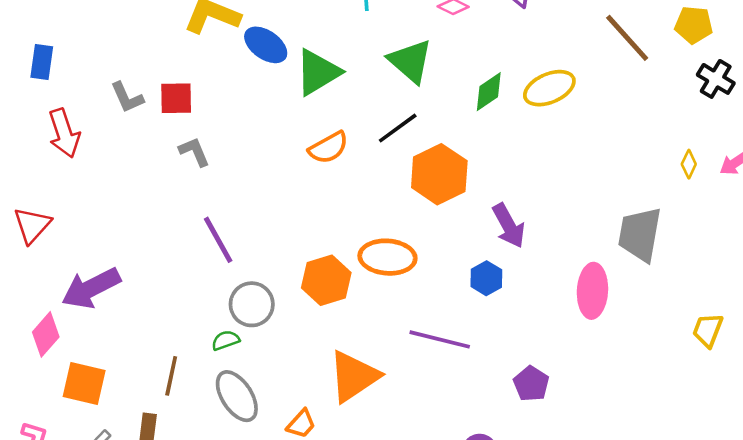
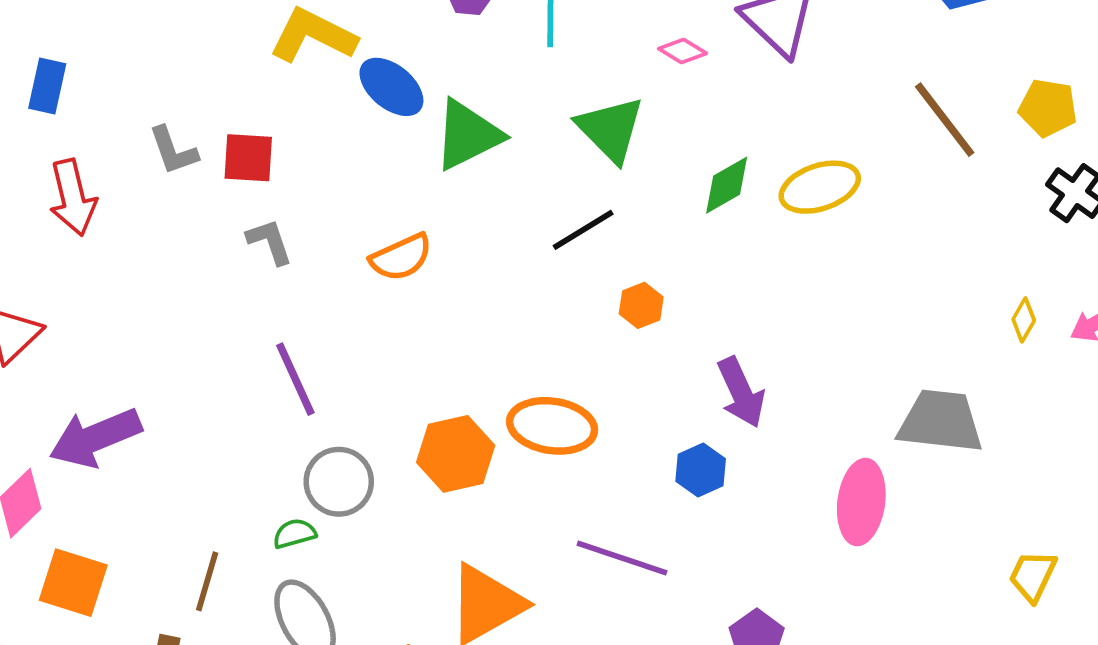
orange semicircle: (329, 148) -> (401, 257), moved
orange hexagon: (439, 174) -> (641, 305), size x0.5
gray trapezoid: (640, 234) -> (941, 421), turned 82

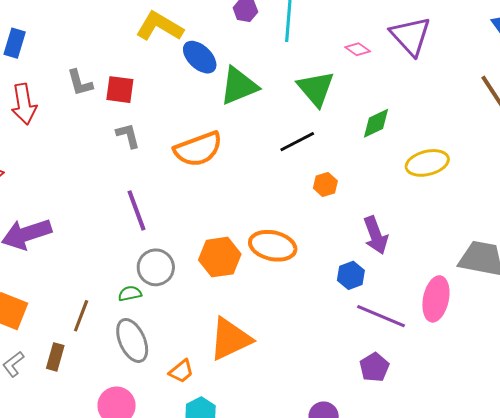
yellow ellipse: (820, 187) -> (427, 163), moved
orange semicircle: (401, 257) -> (198, 149), size x1.4
purple line: (622, 558) -> (381, 316), moved

